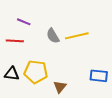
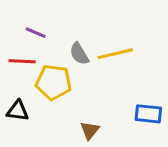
yellow pentagon: (36, 72) -> (54, 82), moved

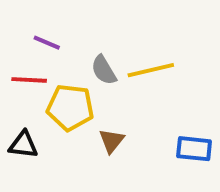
brown triangle: (90, 130) -> (112, 141), moved

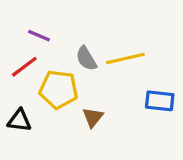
red line: (29, 80) -> (24, 67), turned -40
blue rectangle: (194, 149) -> (160, 101), moved

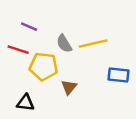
red line: (24, 67) -> (18, 50), turned 55
black triangle: (19, 120) -> (25, 103), moved

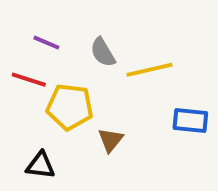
gray semicircle: (64, 44) -> (103, 52), moved

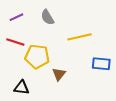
purple line: (46, 43) -> (16, 17), moved, turned -48
gray semicircle: (103, 52) -> (47, 17), moved

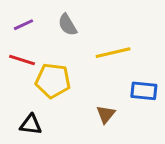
brown triangle: (59, 74) -> (106, 114), moved

